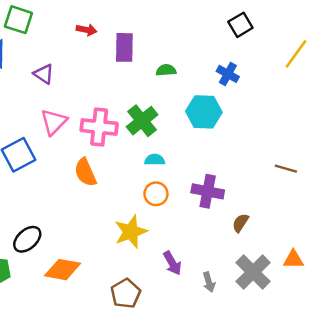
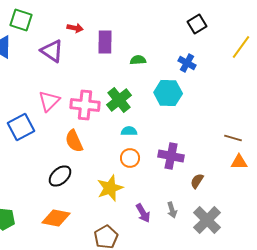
purple triangle: (44, 74) -> (52, 51), moved, size x1.4
black ellipse: (27, 239) -> (60, 176), moved
orange triangle: (293, 259) -> (239, 162), moved
gray arrow: (209, 282) -> (172, 210), moved

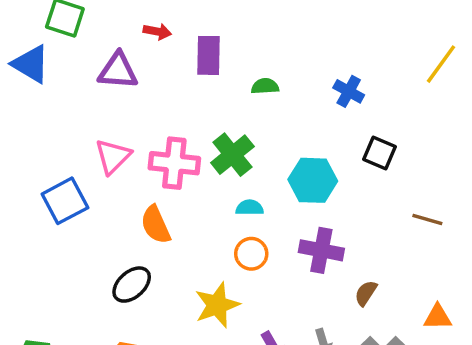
black square: (197, 24) -> (379, 153), moved, turned -36
purple triangle: (52, 51) -> (118, 71), turned -30
cyan hexagon: (168, 93) -> (313, 180), moved
orange triangle: (239, 162) -> (438, 317), moved

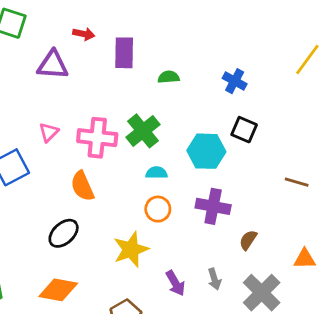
black square: (379, 153) -> (244, 130), moved
pink triangle: (113, 156) -> (49, 132), size x0.7

